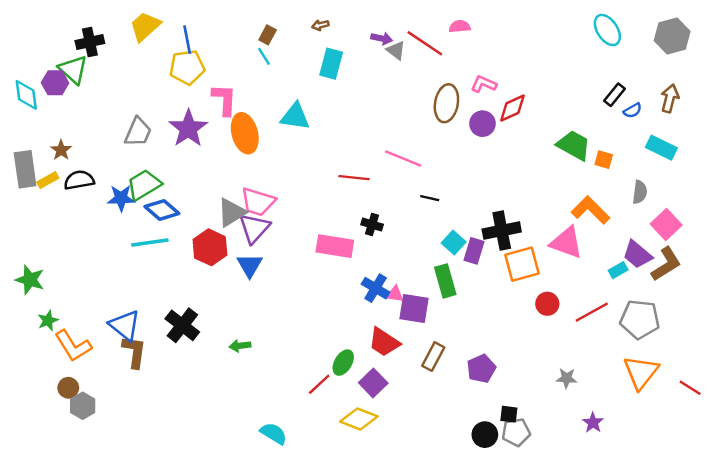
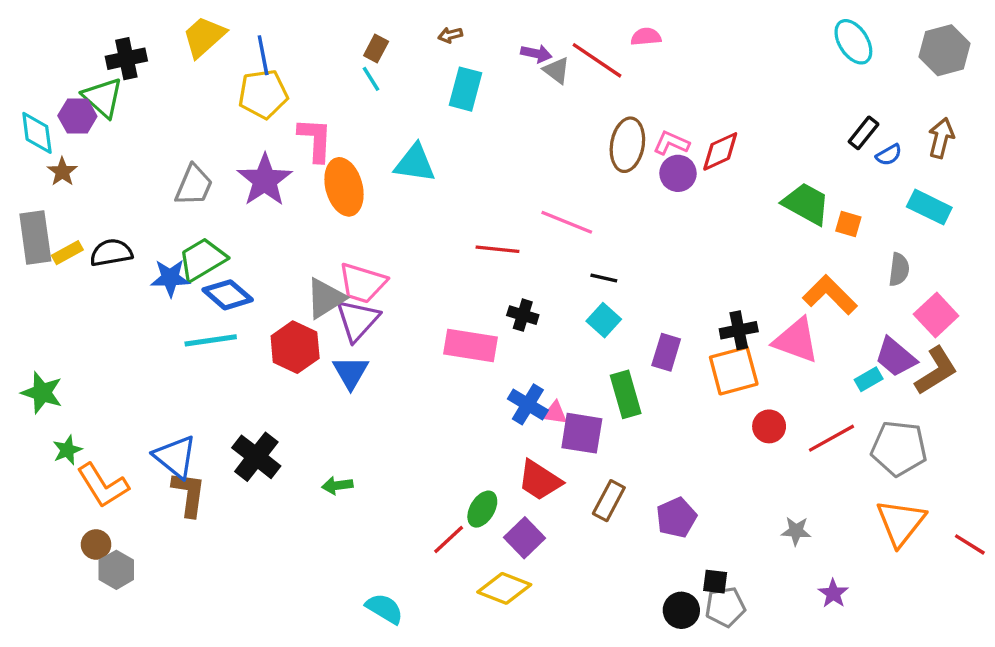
pink L-shape: (484, 84) -> (671, 143), moved
brown star: (61, 150) -> (62, 172), moved
black cross: (502, 230) -> (739, 330), moved, size x0.7
cyan square: (454, 243) -> (604, 320), moved

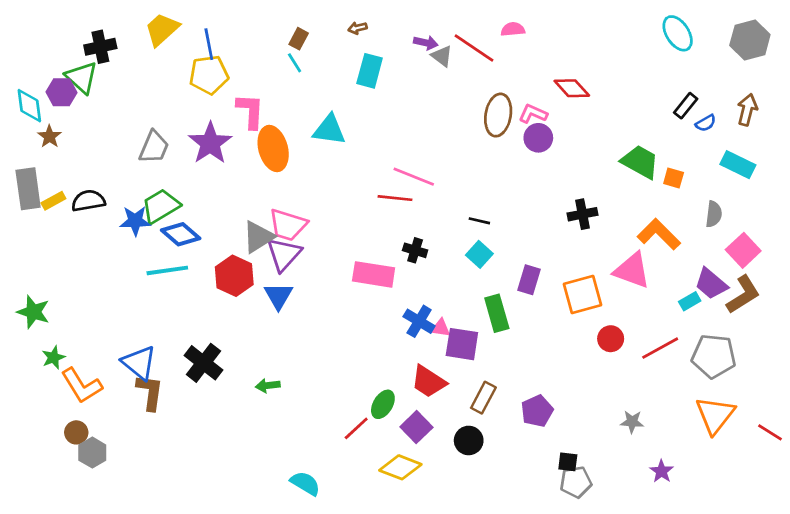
red diamond: (720, 151) -> (572, 88), moved, turned 72
pink line: (567, 222) -> (414, 177), moved
black cross: (739, 330) -> (583, 214), moved
black circle: (681, 610) -> (469, 440), moved

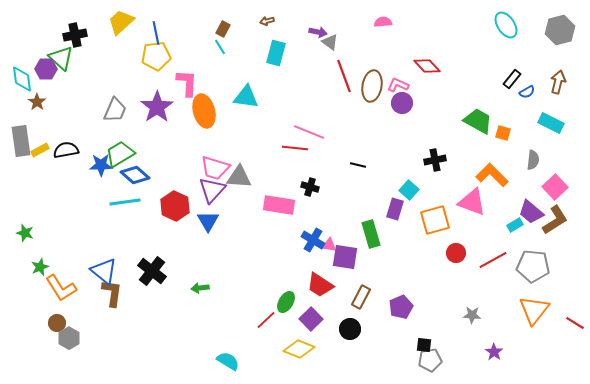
red line: (474, 48) -> (344, 76), moved, turned 36
gray triangle: (258, 237) -> (239, 177), moved, turned 36
cyan square: (479, 254) -> (409, 190), moved
green star: (33, 312) -> (25, 233), size x0.7

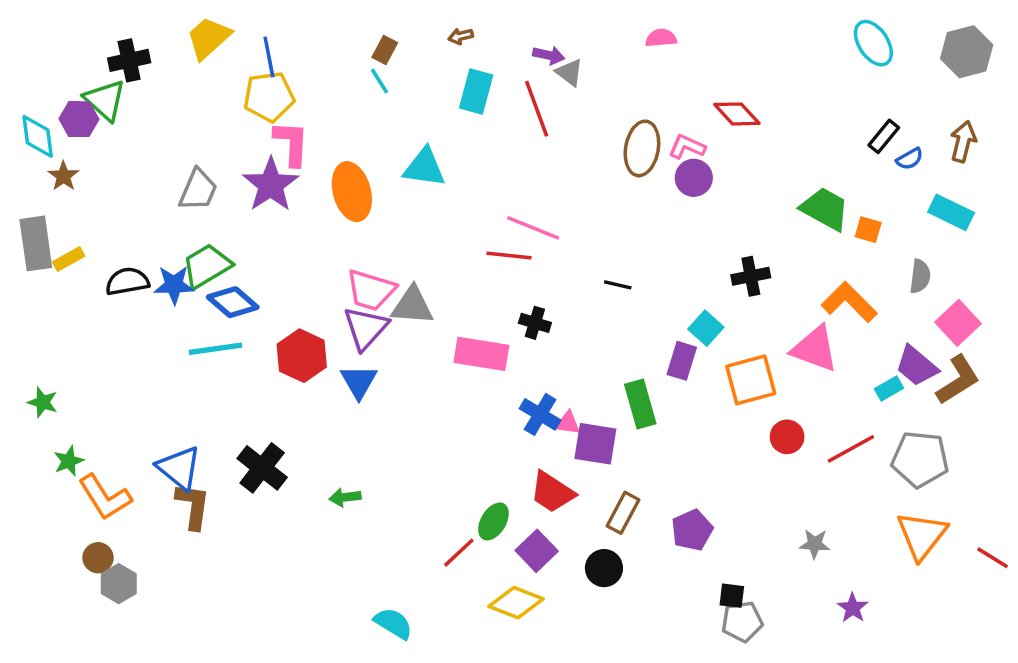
red line: (344, 76) -> (537, 109), moved
pink L-shape: (187, 83) -> (291, 143), moved
black semicircle: (66, 150) -> (127, 281), moved

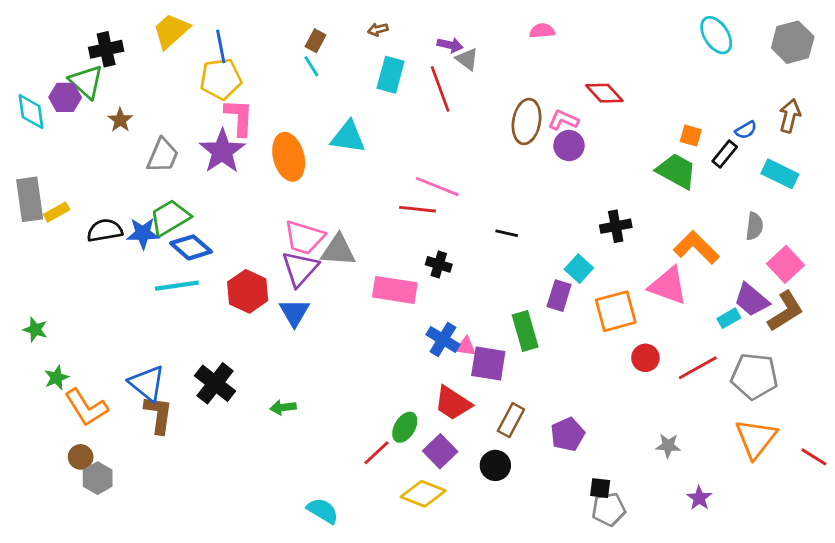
black rectangle: (884, 136) -> (725, 154), moved
brown star: (63, 176) -> (120, 120), moved
orange square: (868, 230) -> (691, 136), moved

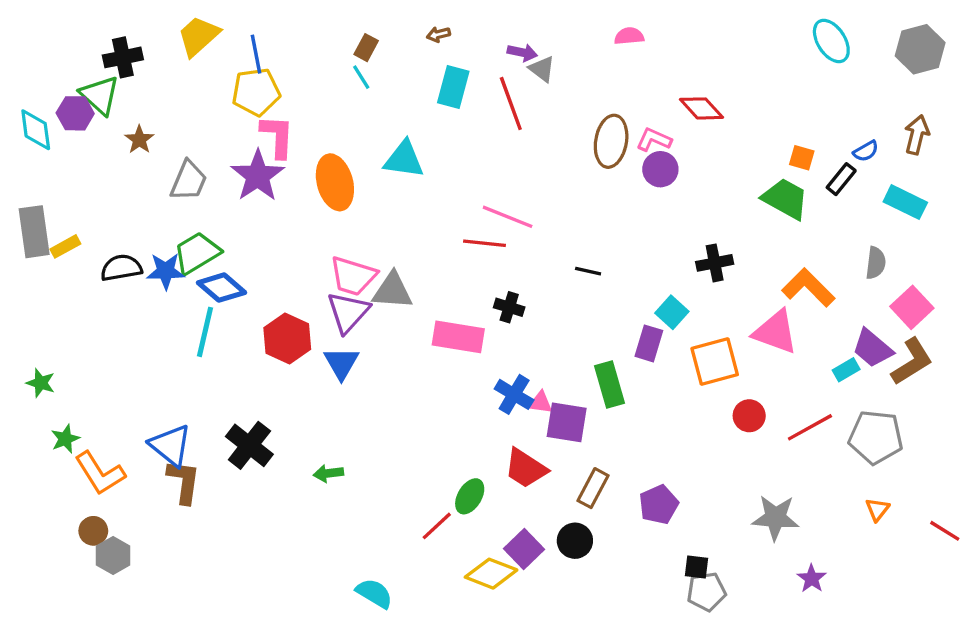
cyan line: (177, 286) -> (205, 332), turned -69
orange triangle: (756, 439) -> (877, 509), size x0.5
gray star: (668, 446) -> (775, 518), size x1.6
purple square: (440, 451) -> (524, 549), moved

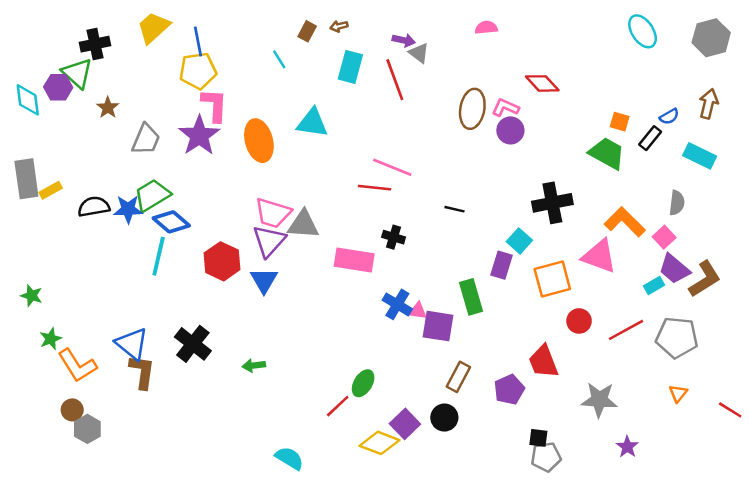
brown rectangle: (366, 48) -> (307, 31), moved
black cross: (715, 263) -> (552, 203), size x1.4
pink square: (912, 307) -> (664, 237), moved, size x0.7
red trapezoid: (526, 468) -> (543, 362), moved, turned 36

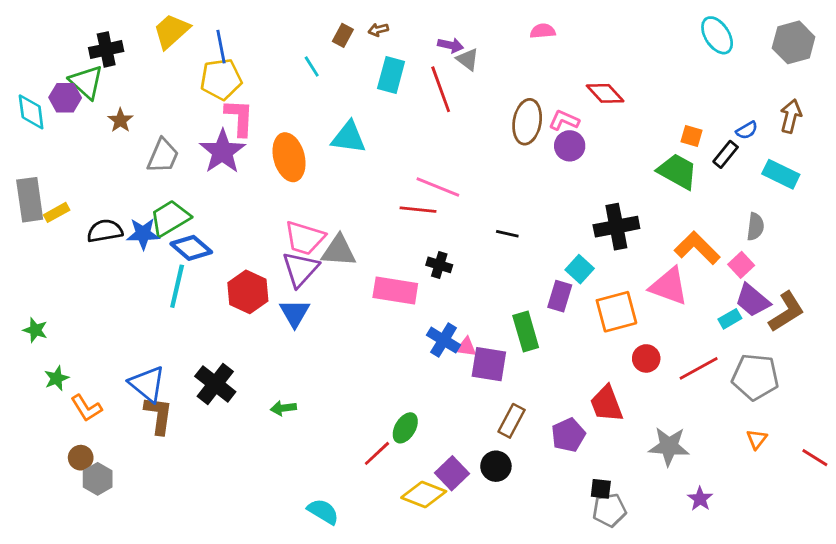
orange L-shape: (77, 365) -> (86, 408), size x0.7

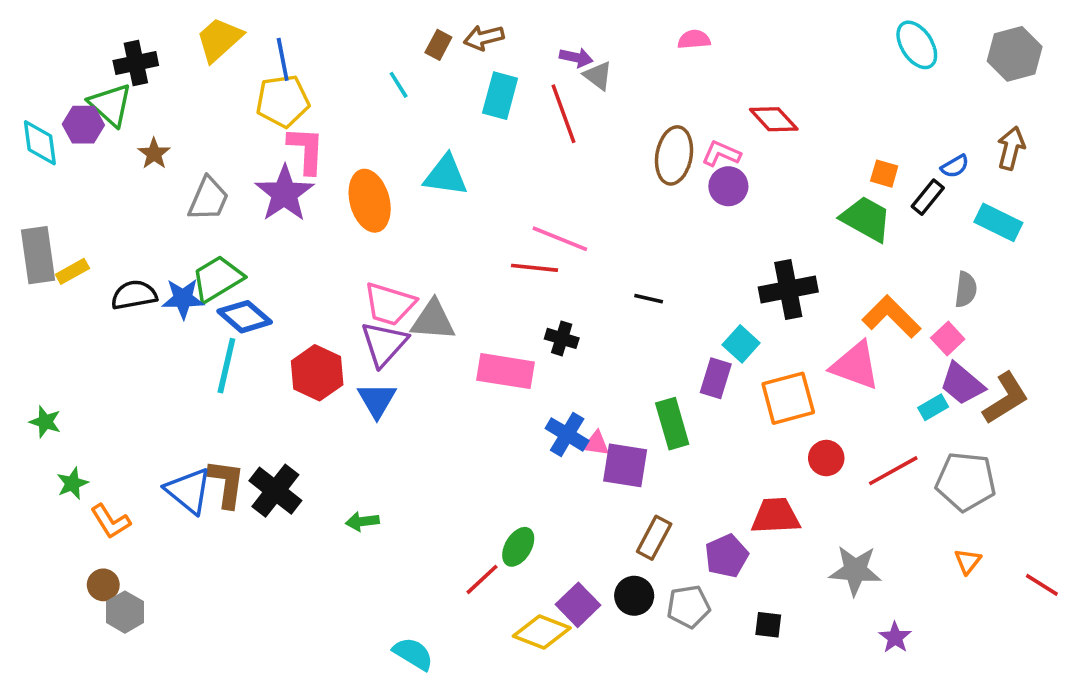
brown arrow: (378, 30) -> (484, 38), size x1.5
red trapezoid: (607, 404) -> (775, 516), turned 108
brown L-shape: (159, 415) -> (226, 483), moved
gray pentagon: (609, 510) -> (689, 607), moved

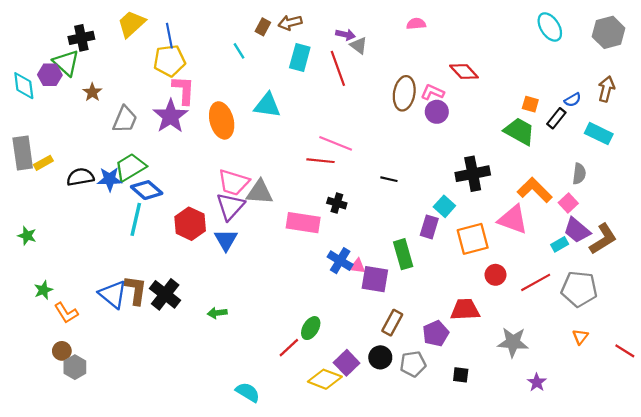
green star: (45, 422) -> (27, 236), moved

